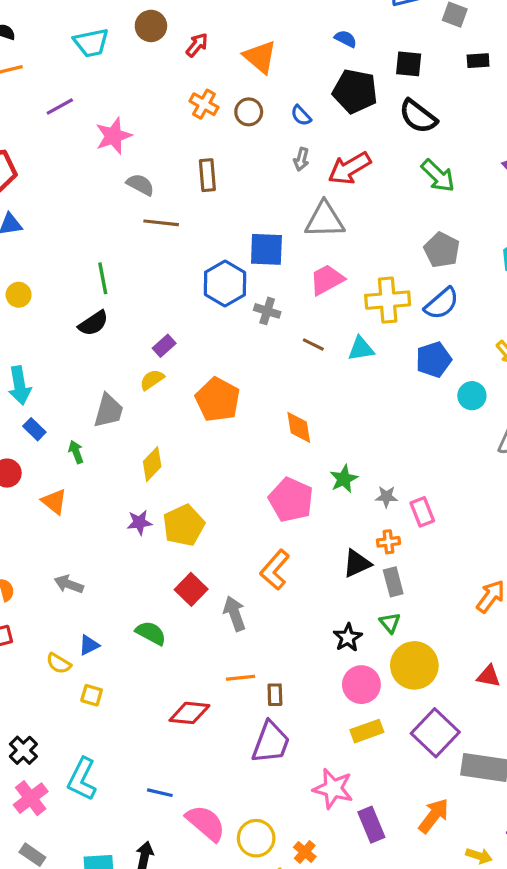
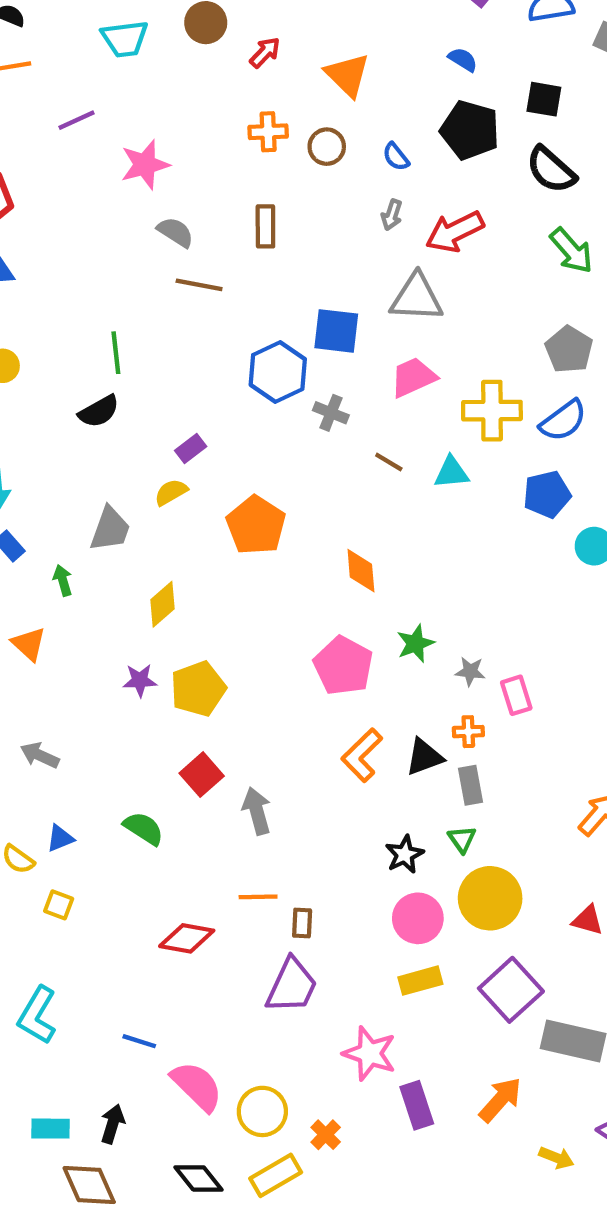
orange cross: (204, 104) -> (268, 132), turned -36
orange L-shape: (275, 570) -> (362, 755), moved

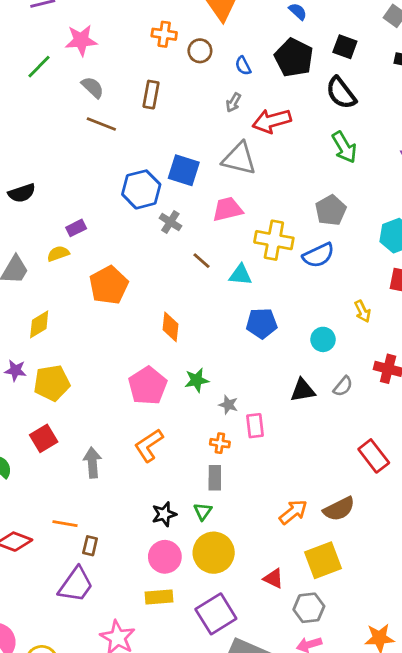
green line: (116, 353) -> (39, 67), moved, turned 40
blue pentagon: (547, 494) -> (262, 323), moved
black triangle: (424, 757) -> (303, 390), moved
gray arrow: (257, 811) -> (92, 463), moved

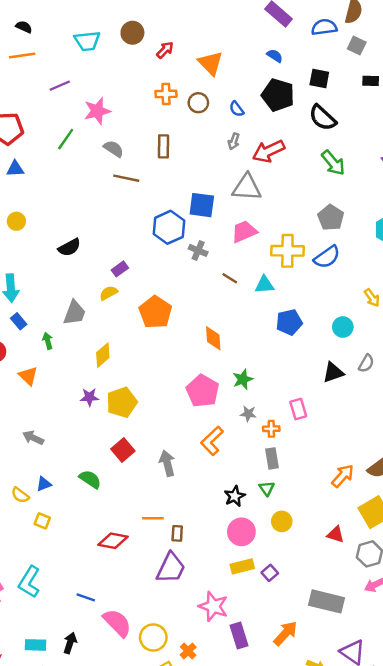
gray star: (228, 405) -> (248, 414), moved
yellow circle: (214, 553) -> (282, 521), size x0.6
purple square: (216, 614) -> (270, 573), moved, size x0.5

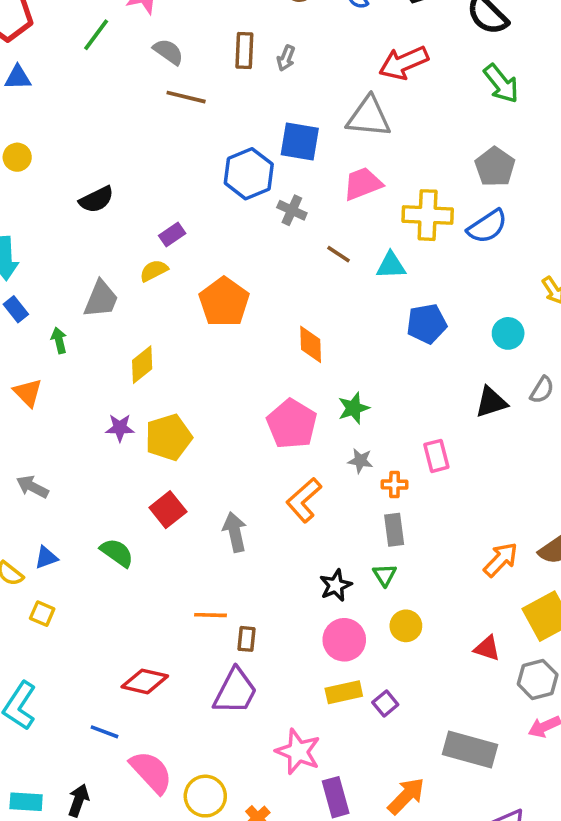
gray arrow: (234, 141) -> (286, 58), moved
red diamond: (113, 541) -> (145, 681), moved

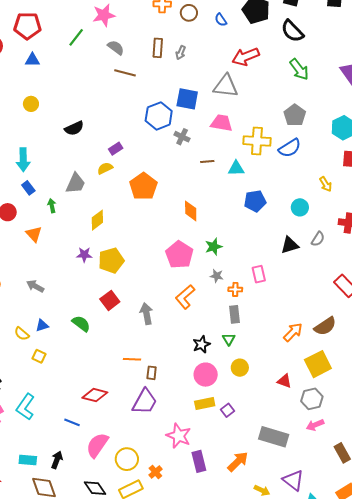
pink trapezoid: (363, 184) -> (221, 123), turned 30
brown line: (339, 254) -> (207, 161), turned -40
pink semicircle: (151, 772) -> (97, 445), turned -104

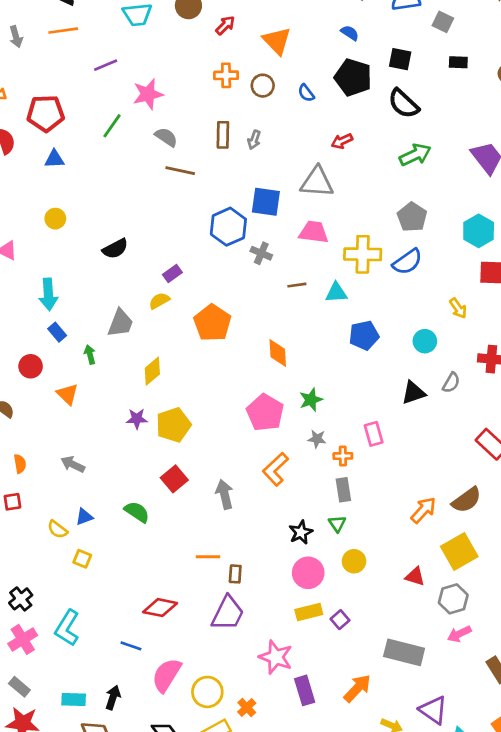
red arrow: (246, 57) -> (342, 141), size x0.6
green arrow: (299, 69) -> (415, 155), turned -75

